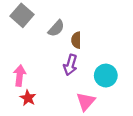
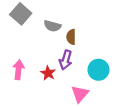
gray semicircle: (56, 28) -> (52, 26), turned 63
red star: (28, 98) -> (48, 73), moved

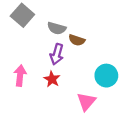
brown semicircle: (71, 37) -> (77, 40), turned -72
purple arrow: (66, 60) -> (57, 54), moved

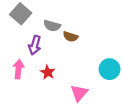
purple arrow: (57, 54) -> (35, 45), moved
cyan circle: (106, 76) -> (110, 69), moved

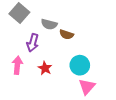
cyan circle: (110, 69) -> (80, 65), moved
pink triangle: (79, 93) -> (87, 87), moved

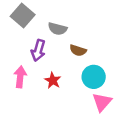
brown semicircle: (66, 34) -> (78, 50), moved

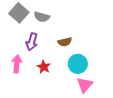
gray semicircle: (58, 29) -> (42, 17), moved
brown semicircle: (78, 50) -> (65, 42), turned -32

